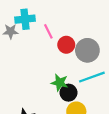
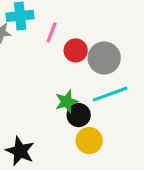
pink line: (48, 31) -> (52, 32), turned 48
green star: (60, 83) -> (67, 102), turned -30

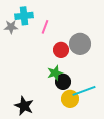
red circle: (76, 50) -> (61, 50), moved
cyan line: (110, 94) -> (84, 91), moved

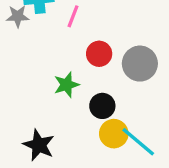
gray circle: (80, 44) -> (140, 64), moved
green star: (55, 73) -> (67, 85), moved
cyan line: (84, 91) -> (138, 142), moved, turned 60

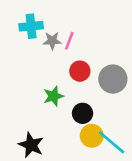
gray star: (18, 16) -> (52, 41), moved
pink line: (73, 16) -> (69, 41), moved

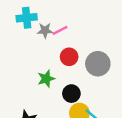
pink line: (69, 41) -> (60, 30), turned 42

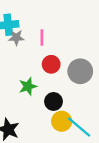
gray star: (45, 30) -> (16, 38), moved
pink line: (60, 30) -> (42, 38), turned -63

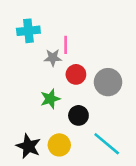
gray star: (16, 38) -> (53, 58), moved
yellow circle: (62, 121) -> (59, 145), moved

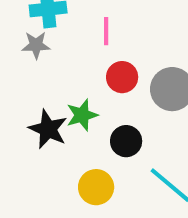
gray star: (53, 58) -> (36, 45), moved
black star: (28, 146) -> (48, 129), moved

